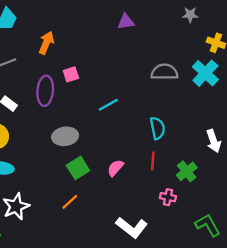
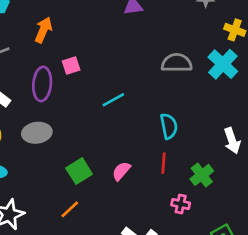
gray ellipse: (65, 136) -> (37, 133), moved

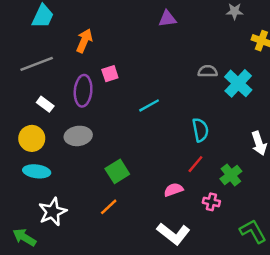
gray semicircle: (177, 63) -> (208, 71), size x0.7
cyan cross: (223, 64) -> (238, 83), moved
red line: (163, 163) -> (195, 164), turned 36
pink semicircle: (121, 171) -> (173, 190), moved, turned 30

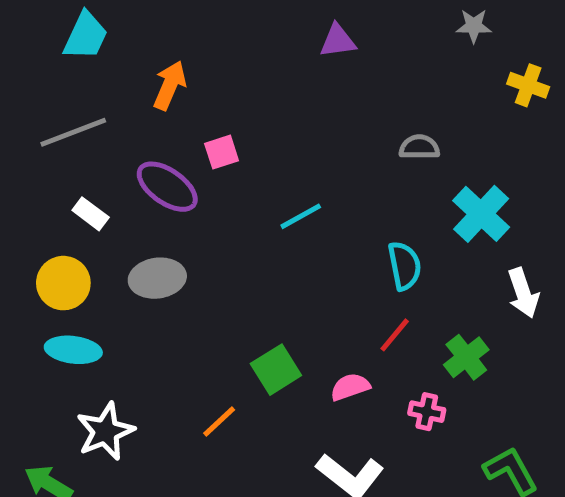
cyan cross: (238, 83) -> (481, 214), moved
purple ellipse: (83, 91) -> (167, 187), turned -60
green square: (117, 171) -> (276, 370), moved

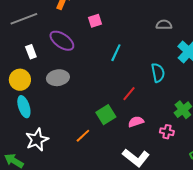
pink square: (222, 152) -> (95, 21), moved
white rectangle: (91, 214) -> (31, 52), turned 32
cyan line: (301, 216) -> (116, 53), turned -36
red line: (395, 335) -> (129, 94), moved
cyan ellipse: (73, 350) -> (24, 107), turned 65

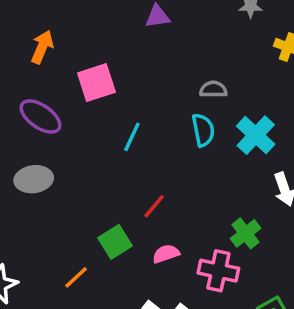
pink square: (95, 21) -> (96, 83), size x1.6
cyan semicircle: (158, 73) -> (203, 130), moved
pink cross: (167, 132) -> (218, 271), size x1.6

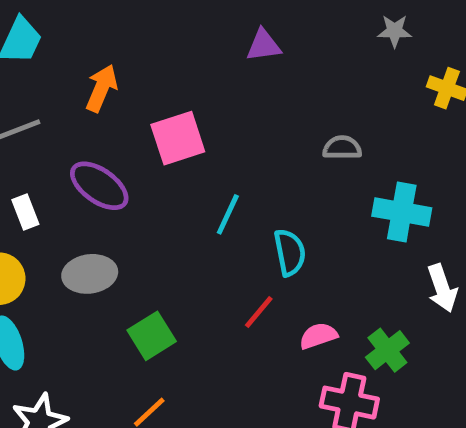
cyan semicircle: (203, 130) -> (290, 252), moved
cyan cross: (256, 135) -> (402, 212), turned -33
green square: (115, 242) -> (152, 336), moved
pink semicircle: (166, 254) -> (318, 336), moved

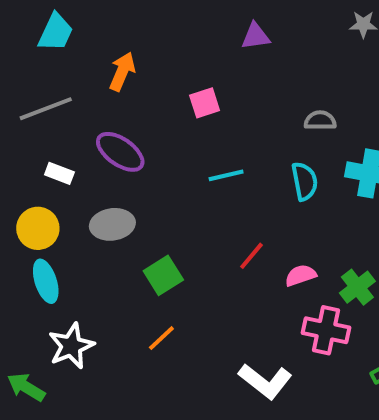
pink square: (178, 138) -> (205, 103), moved, size x0.7
white rectangle: (25, 212) -> (59, 173), turned -48
cyan line: (228, 214) -> (226, 175), turned 52
cyan semicircle: (290, 252) -> (305, 181), moved

